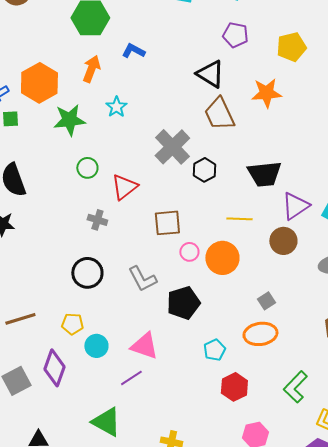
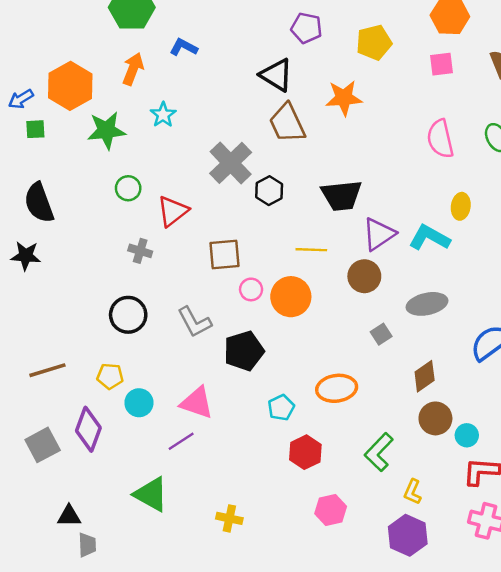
gray square: (266, 301) -> (381, 334), moved

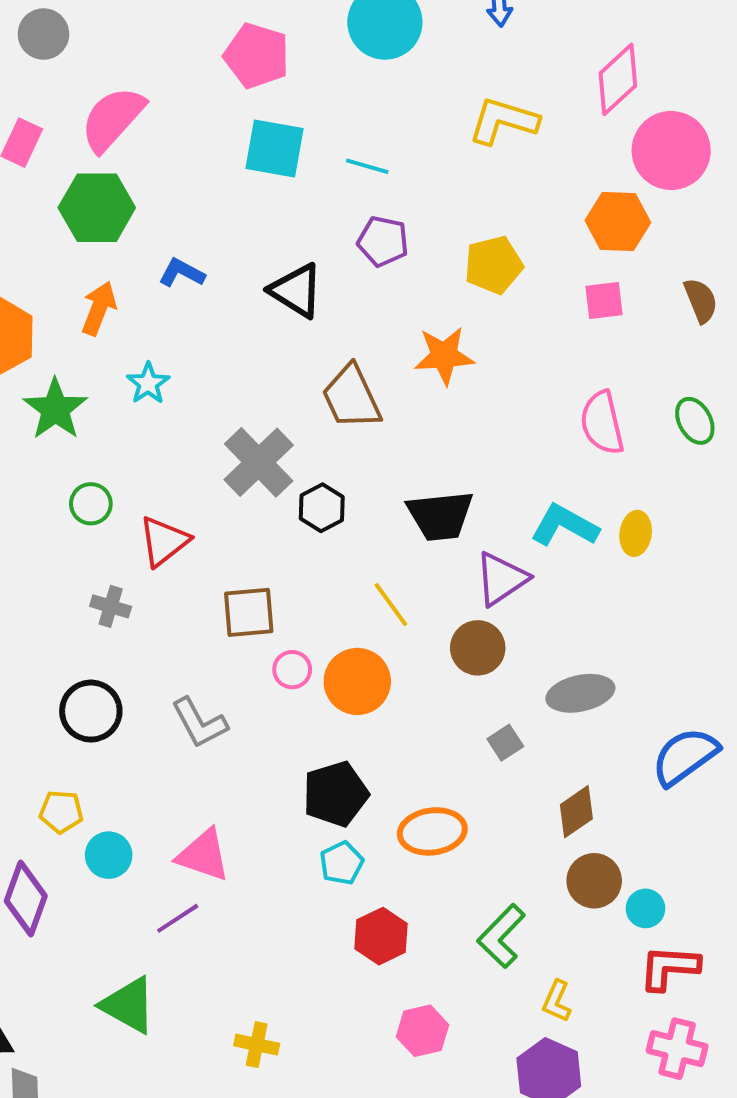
black triangle: (276, 75) -> (296, 291), moved
green star: (106, 130) -> (55, 409), turned -30
cyan L-shape: (429, 238) -> (565, 525), moved
yellow line: (311, 250) -> (391, 604), turned 52
black pentagon: (244, 351) -> (336, 794), moved

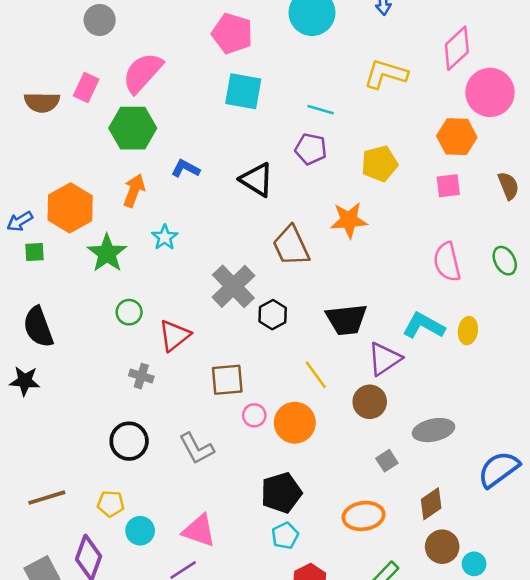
cyan line: (367, 166) -> (321, 110), moved
orange ellipse: (432, 831) -> (364, 516), moved

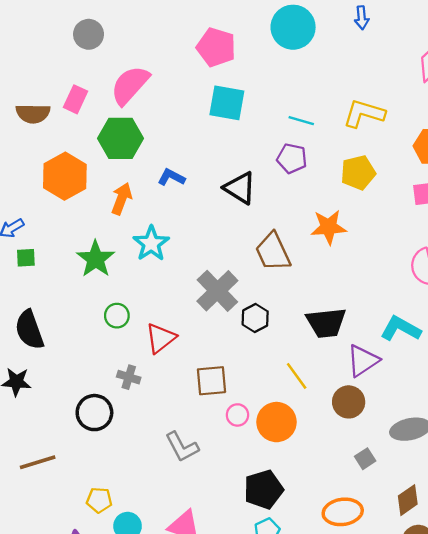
yellow L-shape: (386, 74) -> (364, 113), moved
orange hexagon: (70, 208) -> (65, 176), moved
cyan star: (165, 237) -> (151, 244), size x1.4
black circle: (129, 441) -> (94, 413), moved
brown line: (47, 498) -> (38, 462), moved

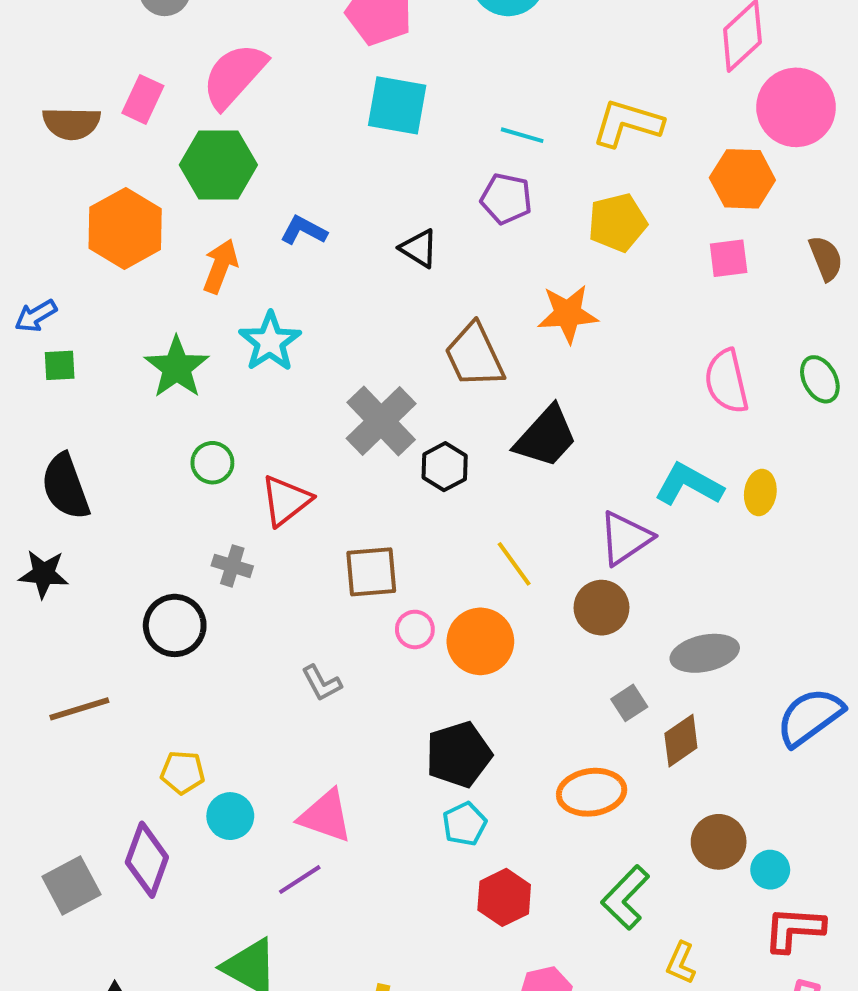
black triangle: (240, 188) -> (419, 248), size x0.7
black trapezoid: (326, 323) -> (546, 437), moved, turned -42
gray L-shape: (182, 447) -> (322, 683), size x0.7
brown diamond: (408, 500) -> (681, 741), moved

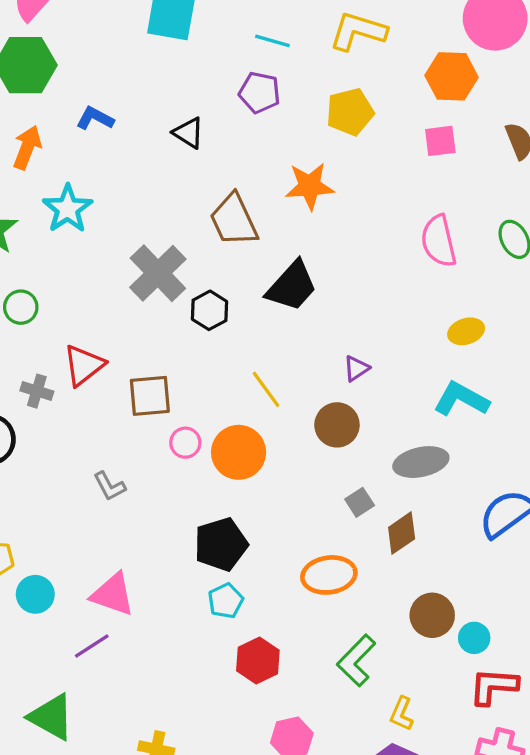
cyan L-shape: (689, 485) -> (461, 399), moved
yellow ellipse: (760, 492) -> (466, 331), turned 64
red triangle: (286, 500) -> (84, 365), moved
purple triangle: (625, 538) -> (356, 368), size x0.6

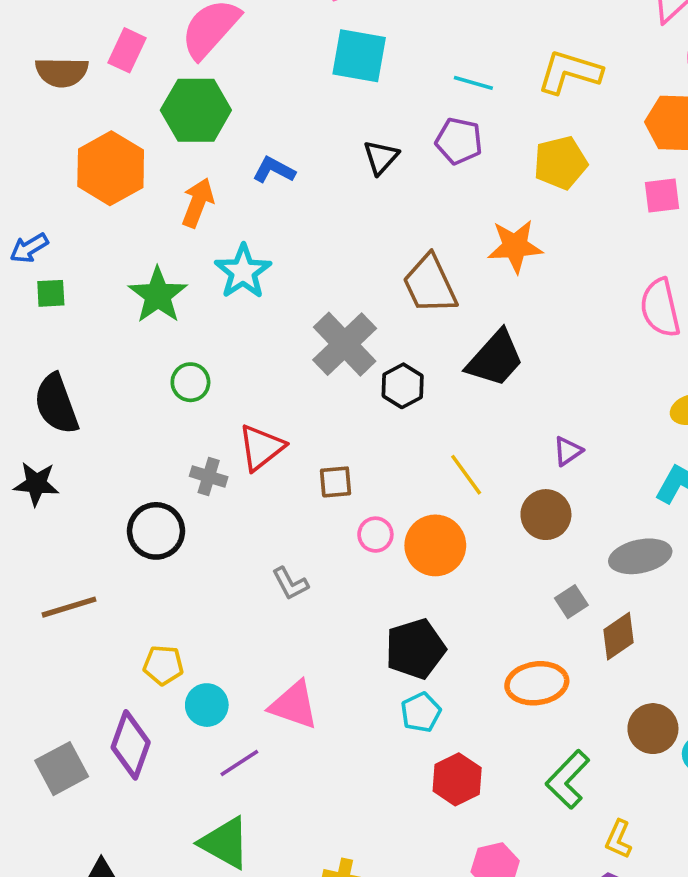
black triangle: (189, 133) -> (381, 157), moved, turned 40
brown square: (150, 396) -> (336, 482), size x0.7
purple line: (92, 646) -> (239, 763), moved

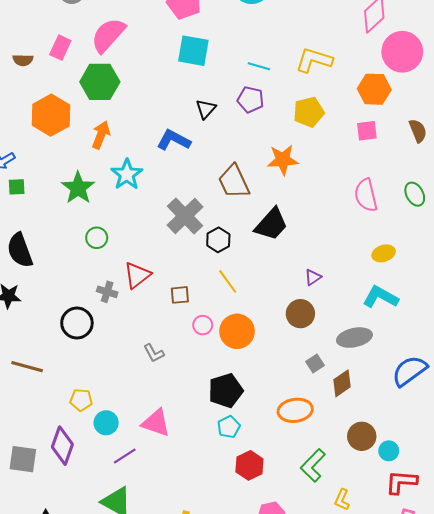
brown semicircle: (62, 72) -> (23, 60), size x0.7
blue L-shape: (274, 170) -> (174, 140), moved, size x1.4
yellow line: (466, 475) -> (228, 281), moved
brown line: (69, 607) -> (27, 367), turned 32
gray square: (62, 769) -> (23, 459), turned 36

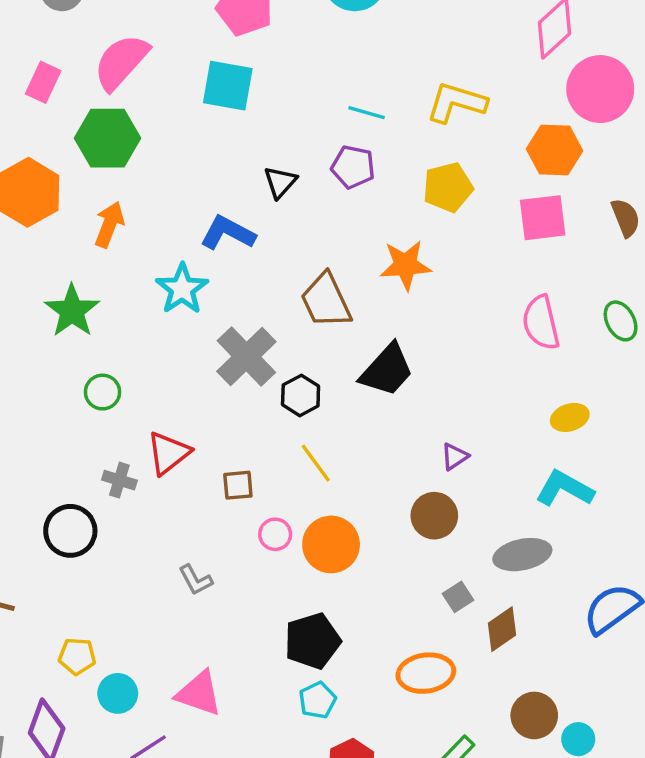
cyan square: (193, 51) -> (228, 86), moved
pink square: (367, 131) -> (543, 218), size x1.4
cyan star: (127, 174) -> (182, 289), moved

